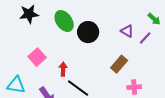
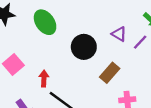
black circle: (88, 32) -> (84, 47), moved

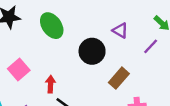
purple triangle: (119, 34) -> (120, 30), moved

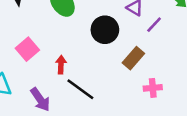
purple line: (151, 46) -> (154, 25), moved

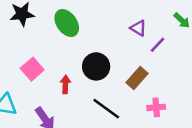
black circle: (105, 30) -> (96, 66), moved
black line: (80, 89) -> (106, 109), moved

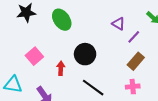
brown rectangle: (137, 78) -> (136, 61), moved

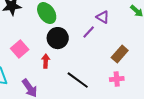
purple line: (134, 37) -> (89, 32), moved
black circle: (85, 54) -> (58, 38), moved

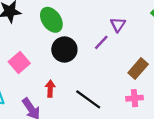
purple triangle: (103, 17) -> (118, 25), turned 32
red arrow: (46, 61) -> (50, 89), moved

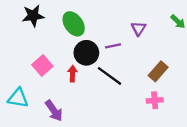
purple line: (101, 42) -> (113, 46), moved, turned 35
red arrow: (50, 89) -> (72, 74), moved
black line: (88, 99) -> (110, 76), moved

